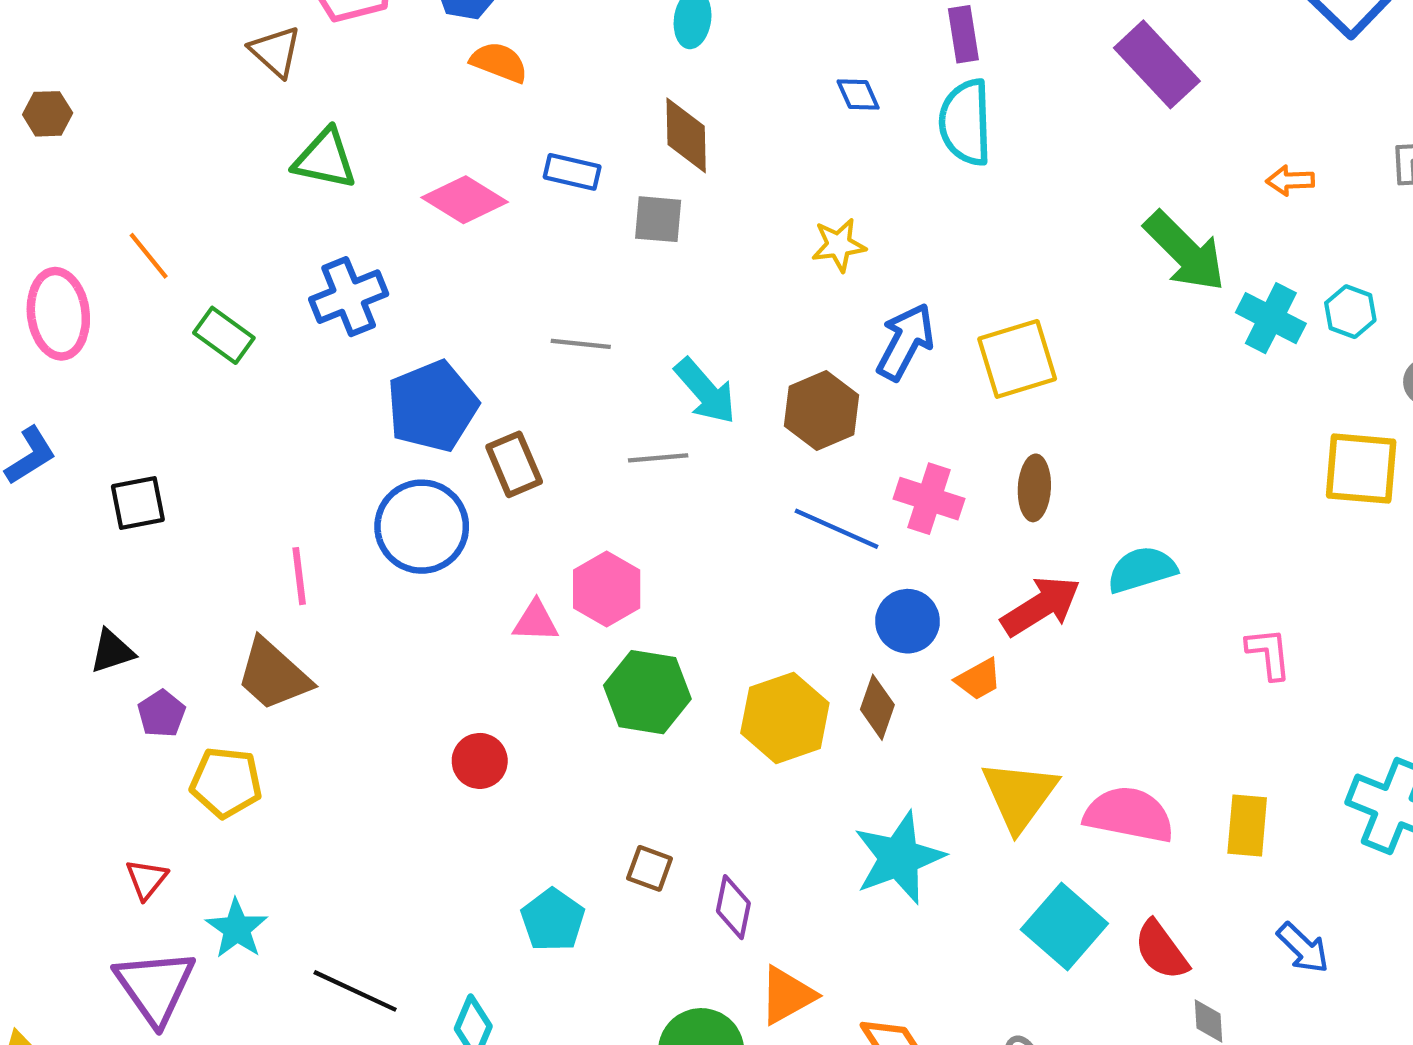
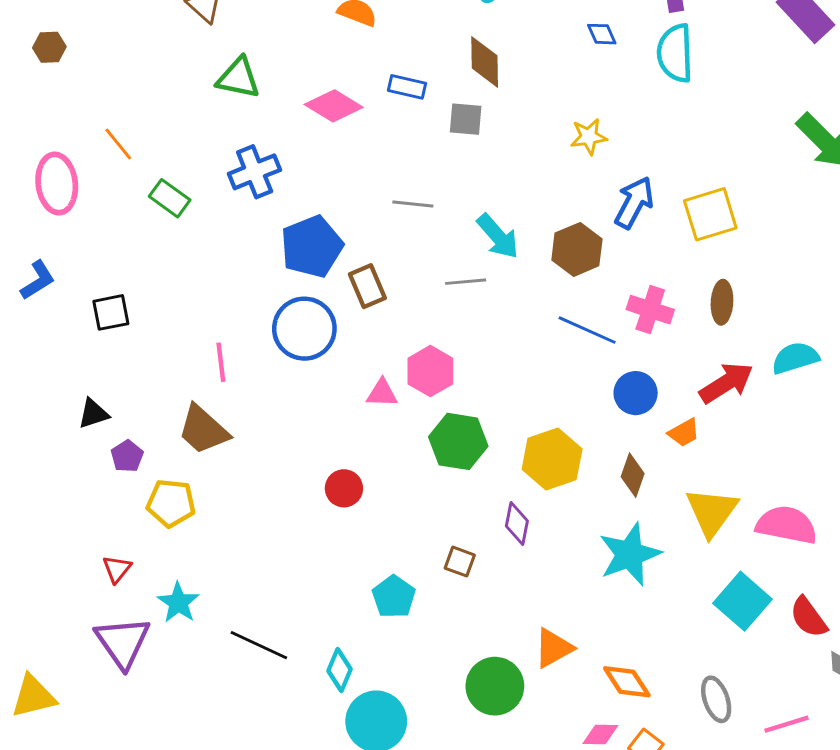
brown diamond: (877, 707) -> (633, 475), moved
purple diamond: (733, 907) -> (517, 523), moved

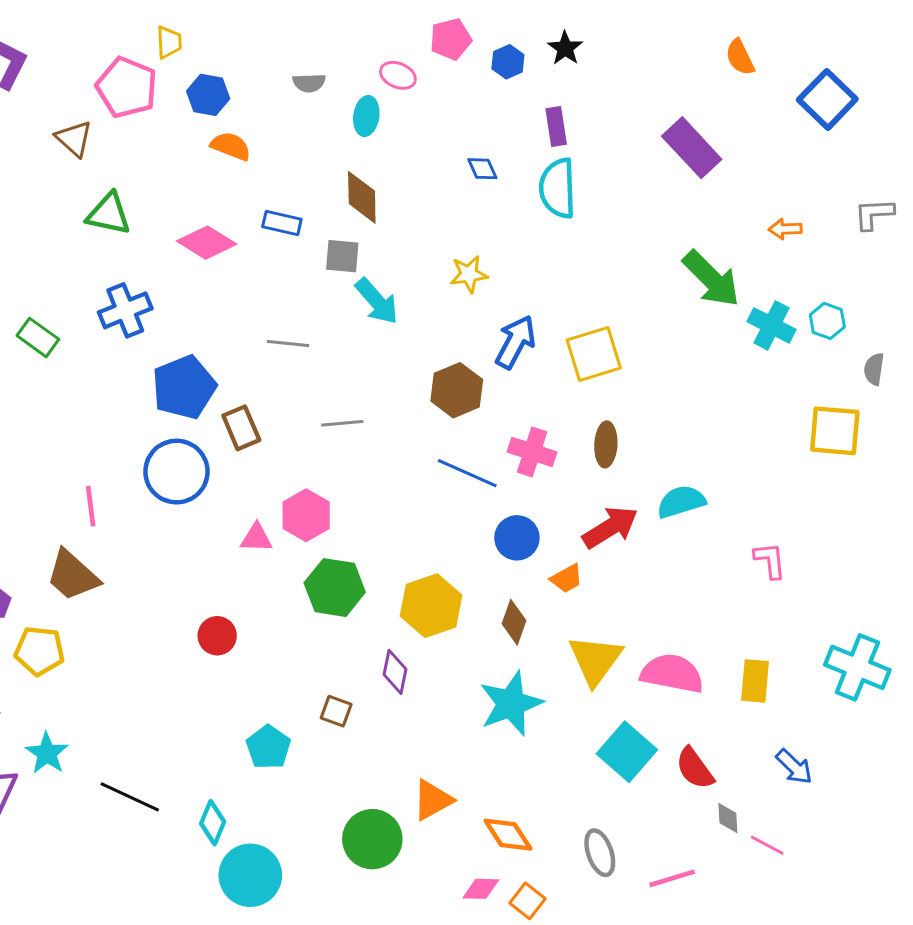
cyan arrow: (498, 236) -> (377, 301), moved

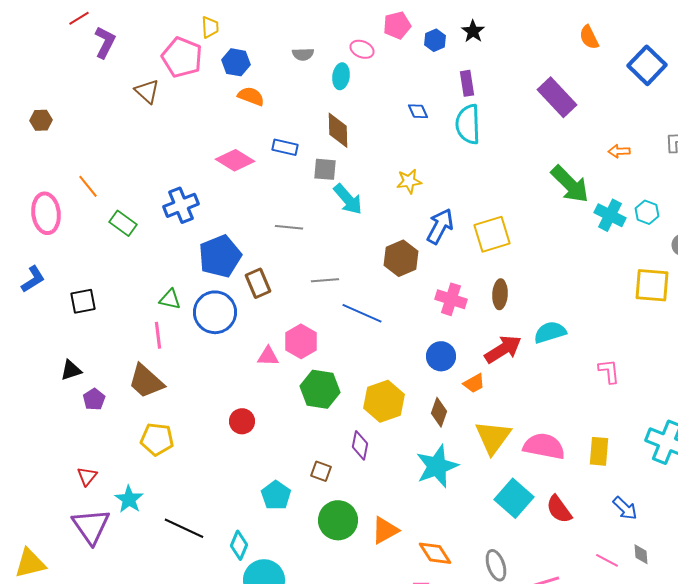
green triangle: (109, 214) -> (170, 299), moved, size x0.7
blue line: (467, 473) -> (362, 313), moved
yellow pentagon: (39, 651) -> (157, 439), moved
gray diamond: (728, 818) -> (641, 554), moved
green circle: (372, 839) -> (338, 520), moved

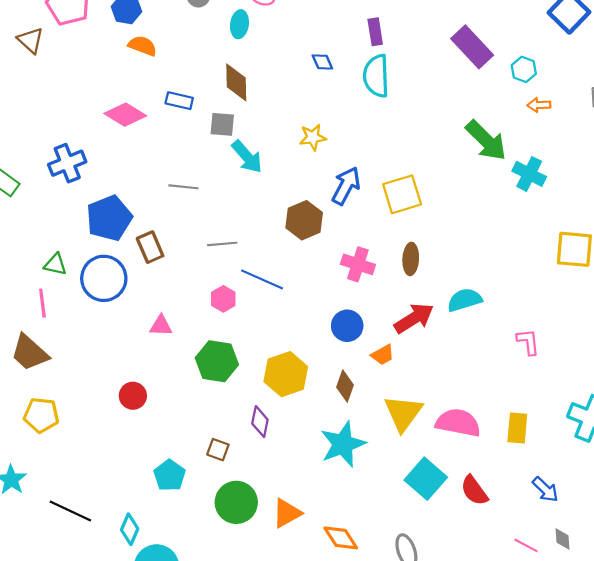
cyan hexagon: (647, 212) -> (524, 69), moved
pink hexagon: (301, 341) -> (223, 299), moved, size x0.7

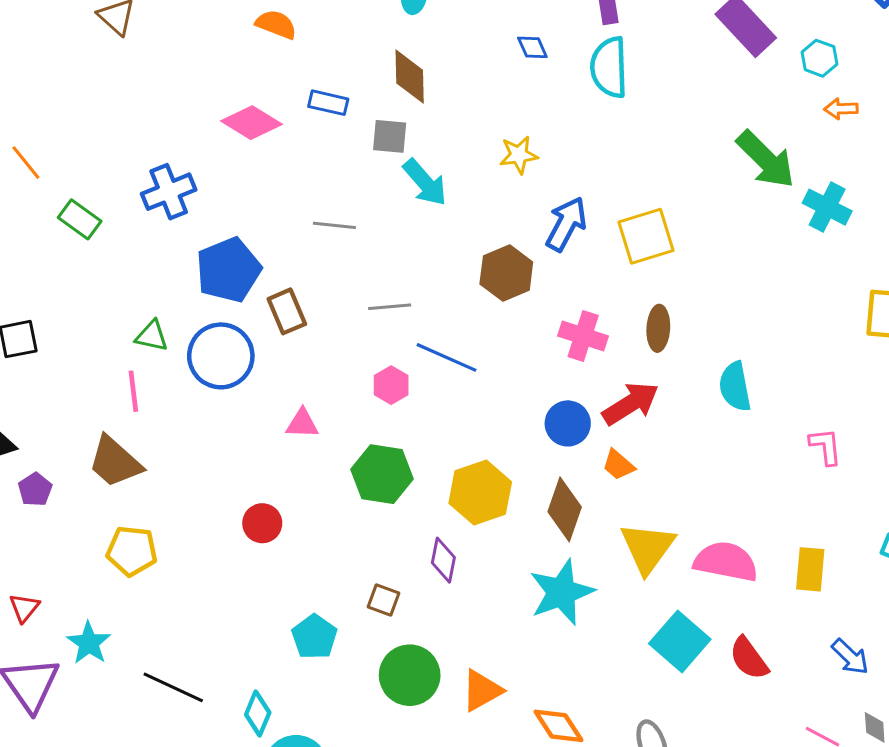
cyan semicircle: (465, 300) -> (735, 387), turned -84
red arrow: (414, 318) -> (631, 404), moved
orange trapezoid: (383, 355) -> (618, 465), turned 70
brown diamond: (345, 386) -> (565, 509), size x1.4

